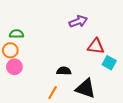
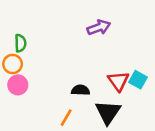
green semicircle: (16, 34) -> (20, 43), turned 88
red triangle: (96, 46) -> (118, 81), moved, turned 48
black triangle: (85, 88) -> (108, 112), turned 45

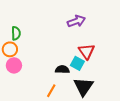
cyan square: (138, 80) -> (77, 63), moved
red triangle: (118, 81) -> (86, 51), moved

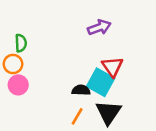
cyan square: (77, 63) -> (101, 82), size x1.5
orange line: (51, 91) -> (77, 116), moved

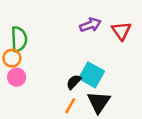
green semicircle: (21, 43) -> (19, 39), size x1.5
red triangle: (112, 67) -> (121, 31), moved
black semicircle: (81, 90) -> (74, 82), turned -49

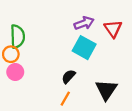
cyan square: (92, 75) -> (84, 48), moved
black triangle: (99, 102) -> (106, 90), moved

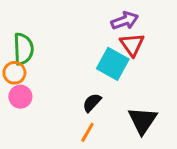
purple arrow: (84, 23) -> (125, 21), moved
red triangle: (113, 29) -> (132, 44), moved

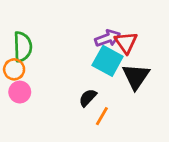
purple arrow: (125, 21) -> (108, 38), moved
black triangle: (143, 120) -> (136, 76), moved
orange line: (87, 132) -> (102, 116), moved

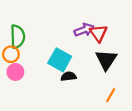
cyan square: (108, 61) -> (60, 60), moved
black semicircle: (88, 98) -> (69, 76), turned 40
orange line: (102, 116) -> (111, 95), moved

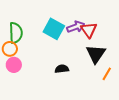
cyan square: (60, 60) -> (54, 29), moved
orange line: (111, 95) -> (107, 74), moved

